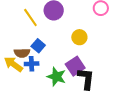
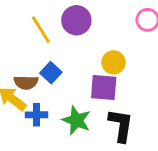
blue cross: (32, 64) -> (36, 115), moved
purple square: (75, 66) -> (104, 87), moved, turned 36

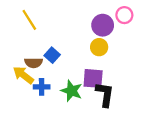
purple circle: (76, 20) -> (103, 25), moved
yellow line: (41, 30) -> (29, 20), moved
purple square: (104, 87) -> (93, 78), moved

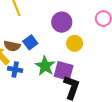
purple circle: (103, 25) -> (62, 22), moved
green star: (72, 91) -> (45, 66), moved

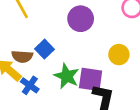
yellow circle: (75, 43) -> (119, 55), moved
blue cross: (15, 69) -> (30, 85), turned 32

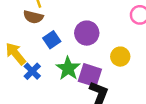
purple circle: (81, 19) -> (87, 33), moved
brown semicircle: (22, 56) -> (33, 17), moved

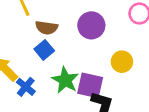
brown semicircle: (33, 17) -> (47, 28), moved
purple circle: (87, 33) -> (91, 25), moved

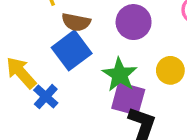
blue square: (44, 50) -> (72, 50), size x1.5
green star: (65, 80) -> (120, 75), moved

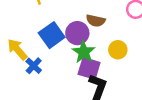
brown semicircle: (76, 22) -> (96, 21), moved
purple circle: (134, 22) -> (77, 33), moved

